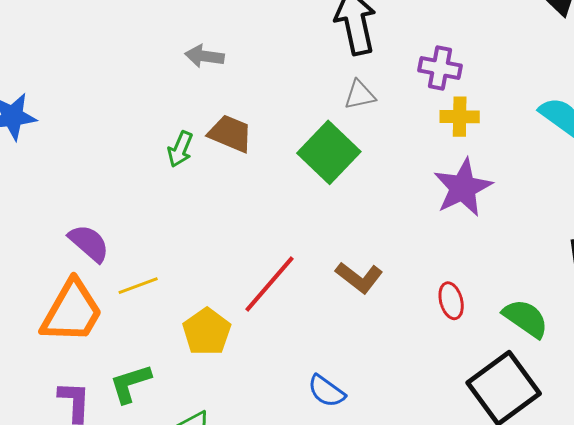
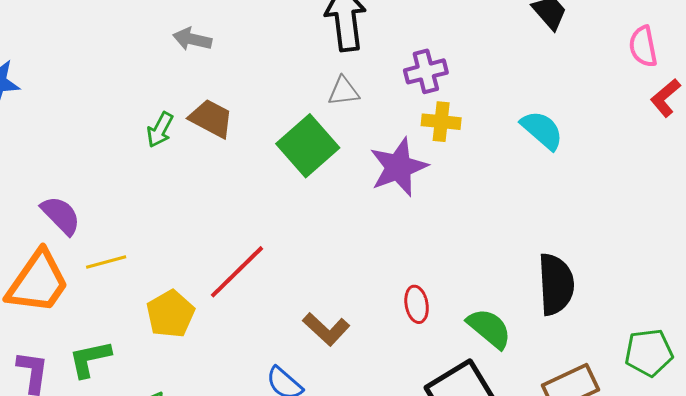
purple cross: (440, 68) -> (426, 71), turned -30
purple star: (463, 188) -> (398, 167), moved
brown L-shape: (359, 277) -> (326, 329), moved

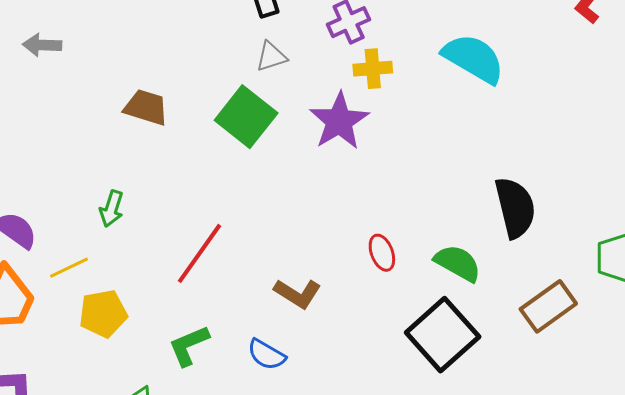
gray arrow: (192, 39) -> (42, 45), moved
green arrow: (160, 130) -> (112, 209), moved
cyan semicircle: (542, 130) -> (473, 58), size x1.4
yellow pentagon: (170, 314) -> (103, 314), moved, turned 30
green L-shape: (90, 359) -> (189, 346), moved

